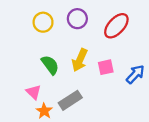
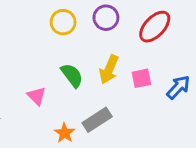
pink triangle: (34, 92) -> (36, 96), moved

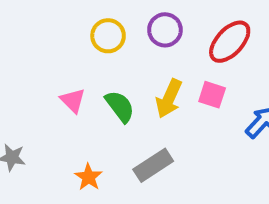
pink square: (141, 78) -> (212, 95), moved, turned 30
pink triangle: (36, 96) -> (73, 101), moved
orange star: (65, 133) -> (88, 177), moved

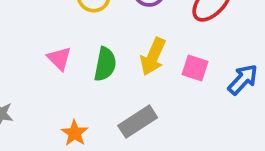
pink square: (212, 95) -> (195, 68), moved
green semicircle: (120, 106) -> (105, 64), turned 48

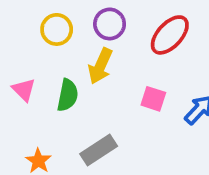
yellow arrow: (153, 57) -> (100, 66), moved

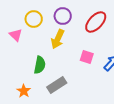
pink triangle: (24, 90) -> (16, 35), moved
green semicircle: (68, 95) -> (40, 65), moved

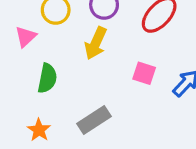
pink triangle: (16, 35) -> (26, 37), turned 32
green semicircle: (40, 65) -> (47, 78), moved

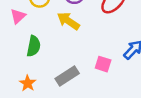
yellow arrow: (96, 43) -> (68, 21), turned 100
pink square: (144, 73) -> (103, 64), moved

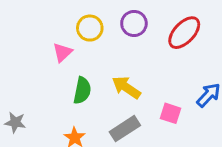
yellow arrow: (68, 21) -> (126, 87), moved

